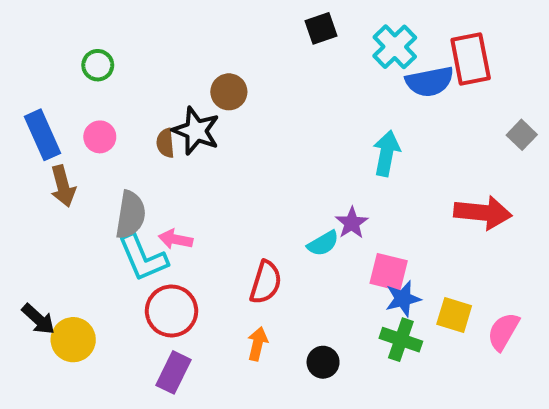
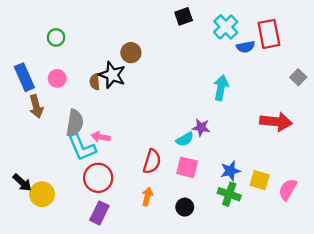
blue semicircle: (430, 82) -> (246, 47), size x0.7
purple star: (352, 223) -> (201, 128), turned -30
pink square: (389, 272) -> (187, 167), moved

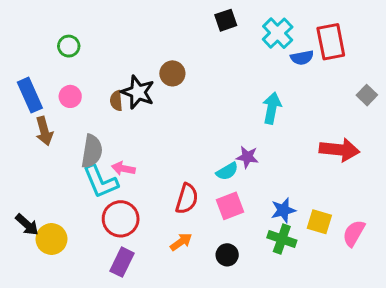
brown circle: (131, 53) -> (172, 73), moved
pink square: (187, 167) -> (230, 206), turned -35
orange arrow: (147, 197) -> (181, 242), turned 42

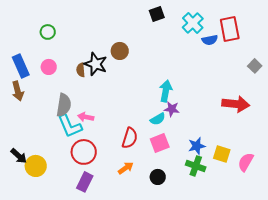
cyan arrow: (272, 108) -> (166, 91), moved
brown arrow: (44, 131) -> (18, 91), moved

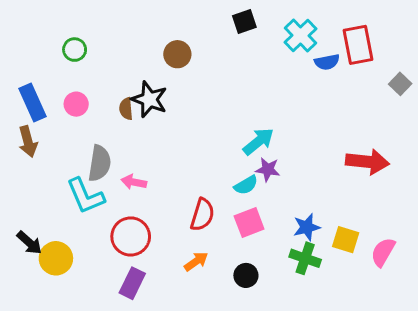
brown circle: (120, 51) -> (177, 54), moved
gray square: (255, 66) -> (400, 84), moved
cyan arrow: (166, 91) -> (258, 141), turned 40
cyan L-shape: (70, 126) -> (85, 196), moved

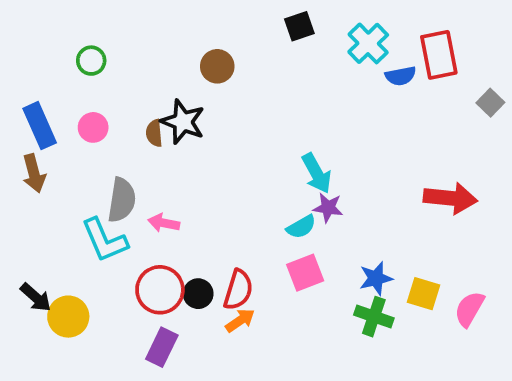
cyan arrow: (258, 141) -> (317, 173), turned 100
red semicircle: (202, 215) -> (238, 290), moved
black circle: (246, 275) -> (198, 294), moved

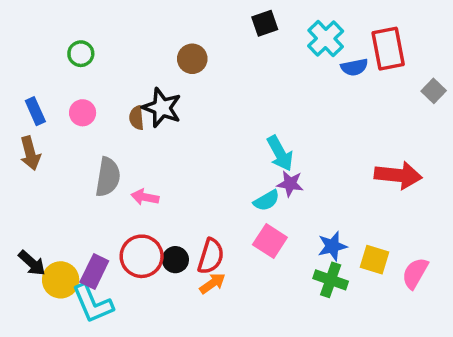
blue rectangle: (40, 126) -> (35, 111), size x0.7
cyan L-shape: (105, 240) -> (93, 304), moved
pink square: (305, 273) -> (270, 241), turned -36
purple rectangle: (162, 347) -> (94, 271), moved

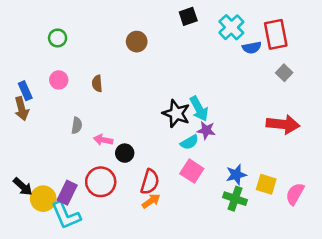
gray square: (434, 91) -> (284, 73), moved
black star: (162, 108) -> (176, 113), moved
blue rectangle: (35, 111) -> (25, 91), moved
gray semicircle: (108, 177) -> (77, 125), size x0.6
black circle: (175, 260) -> (125, 153), moved

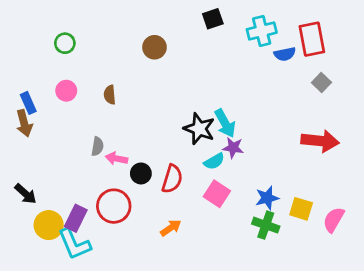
cyan cross: (231, 27) -> (262, 31), turned 30
gray semicircle: (77, 125) -> (97, 146), moved
red semicircle: (150, 182) -> (172, 179), moved
black arrow: (23, 187) -> (26, 194), moved

